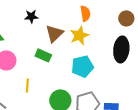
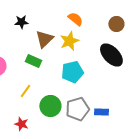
orange semicircle: (85, 13) -> (75, 19), turned -42
black ellipse: (121, 49) -> (111, 55), turned -50
yellow line: (27, 85) -> (25, 91), moved, turned 32

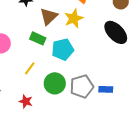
cyan pentagon: (72, 72) -> (63, 49), moved

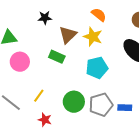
yellow star: (74, 18) -> (93, 37), turned -30
cyan pentagon: (63, 49) -> (97, 68), moved
yellow line: (30, 68) -> (39, 96), moved

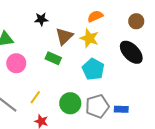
orange semicircle: (99, 15) -> (95, 16), turned -63
cyan pentagon: (97, 68) -> (93, 69), turned -30

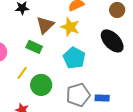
yellow line: (35, 97) -> (22, 73), moved
green circle: (70, 103) -> (41, 85), moved

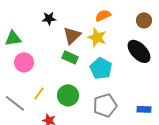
green rectangle: (34, 47) -> (70, 57), moved
yellow line: (22, 73) -> (39, 93), moved
blue rectangle: (102, 98) -> (144, 109), moved

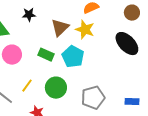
black star: (49, 18) -> (29, 15), moved
green rectangle: (70, 57) -> (46, 55), moved
cyan pentagon: (101, 68) -> (73, 57), moved

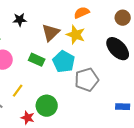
green circle: (56, 88) -> (47, 106), moved
gray pentagon: (93, 98) -> (87, 80), moved

